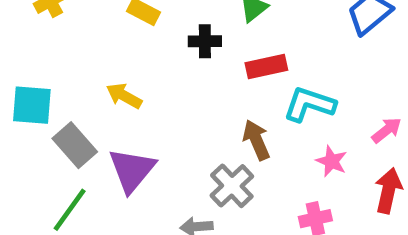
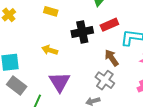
black cross: (205, 41) -> (82, 32), moved, size x1.5
gray rectangle: (75, 145) -> (17, 85), moved

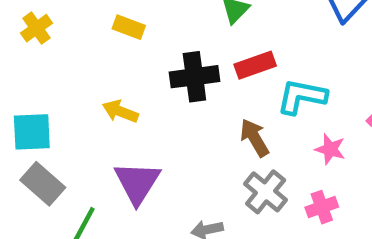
gray cross: (105, 80) -> (266, 192), moved

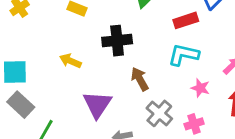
red rectangle: (255, 65) -> (186, 20), moved
brown arrow: (254, 138) -> (140, 79), moved
purple triangle: (137, 183) -> (97, 105), moved

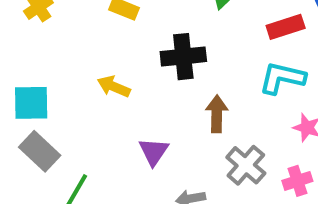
brown arrow: (140, 79) -> (217, 114), turned 30
purple triangle: (97, 105) -> (154, 152), size x0.7

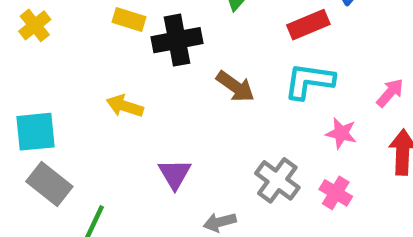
black cross: (183, 57) -> (177, 40), moved
brown arrow: (217, 114) -> (235, 87), moved, turned 129
pink cross: (297, 181) -> (336, 193), turned -36

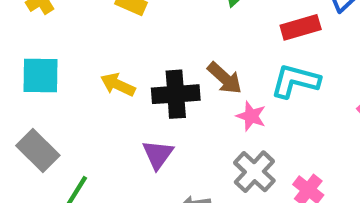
black cross: (177, 40) -> (176, 94), moved
cyan square: (36, 132) -> (41, 76), moved
pink star: (341, 133) -> (251, 116), moved

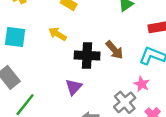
yellow arrow: (118, 85) -> (57, 34), moved
pink star: (251, 116) -> (142, 84), moved

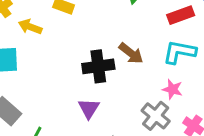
yellow arrow: (57, 34) -> (30, 27), moved

